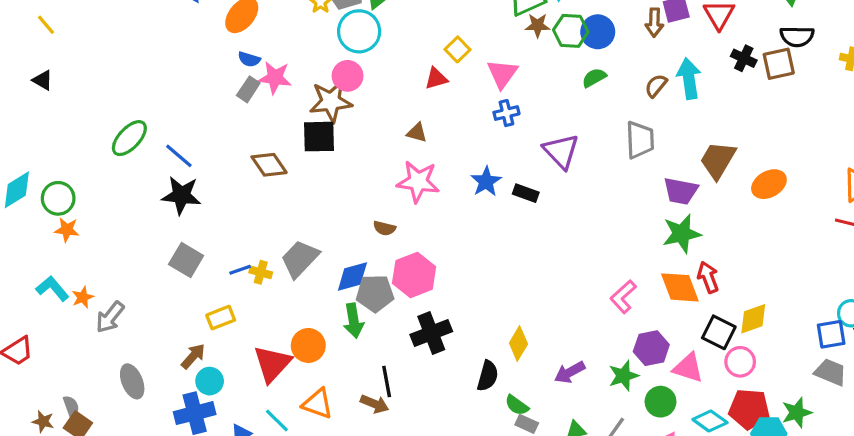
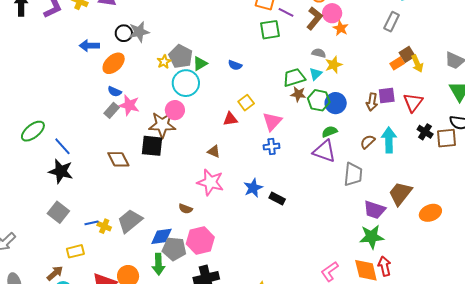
purple triangle: (561, 151) -> (324, 151), moved, turned -35

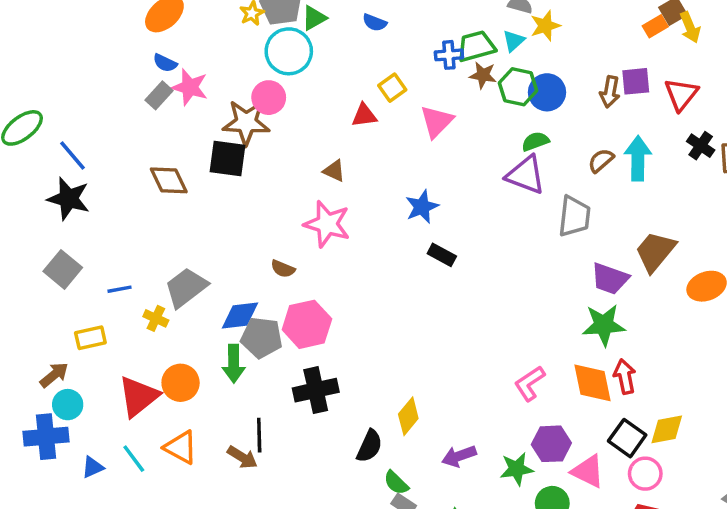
blue cross: (272, 147) -> (449, 55), moved
blue star: (253, 188) -> (422, 207), moved
yellow cross: (104, 226) -> (156, 318), moved

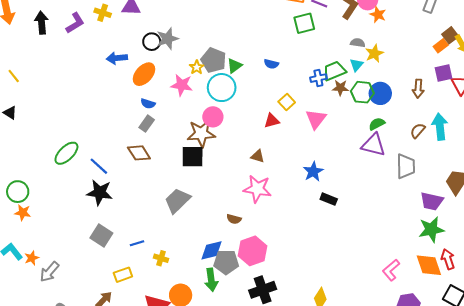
purple square: (636, 81) -> (444, 73), moved
pink star: (190, 87) -> (182, 85), moved
brown diamond: (169, 180) -> (139, 153), moved
gray trapezoid: (186, 287) -> (177, 201), moved

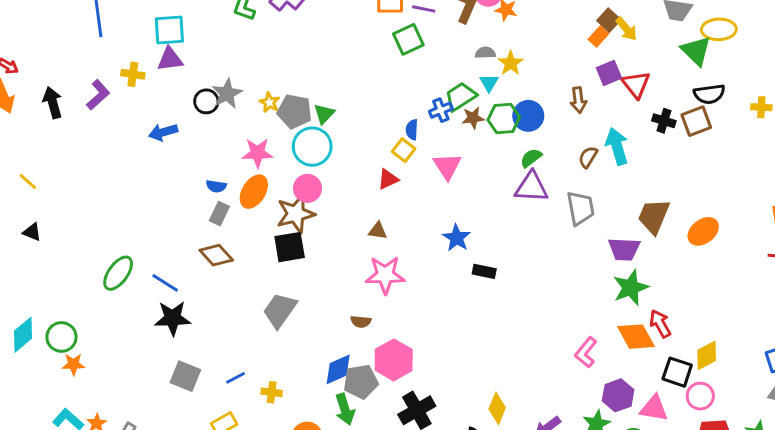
blue semicircle: (271, 64) -> (412, 130), moved, turned 88
yellow star: (197, 67) -> (270, 102), moved
orange ellipse: (144, 74) -> (254, 192), moved

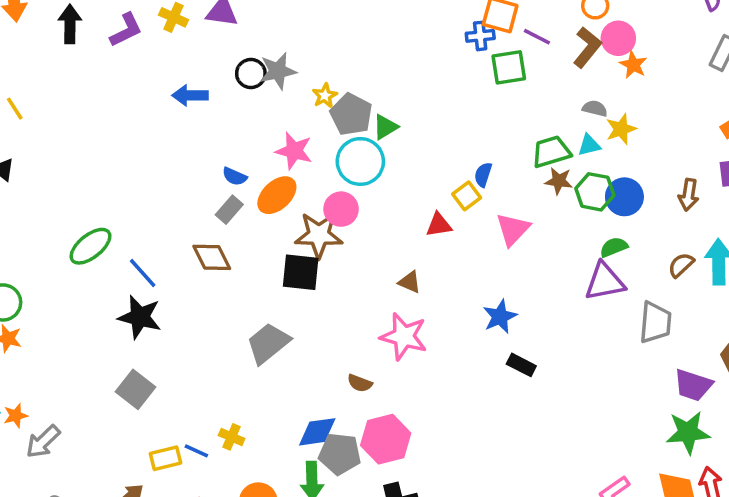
cyan triangle: (489, 83) -> (589, 145), turned 30
blue cross: (441, 110) -> (480, 36), moved
purple triangle: (532, 187) -> (605, 282), turned -30
blue line: (235, 378) -> (196, 451), moved, turned 36

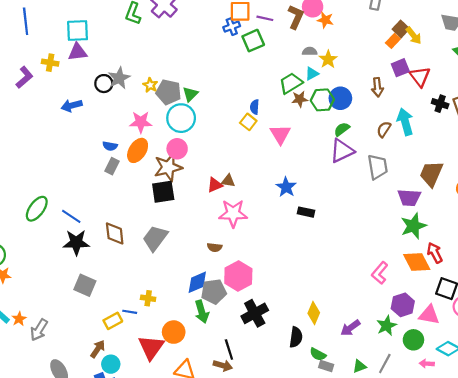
red triangle: (439, 225) -> (215, 185), moved
brown diamond: (212, 257) -> (115, 233), moved, turned 35

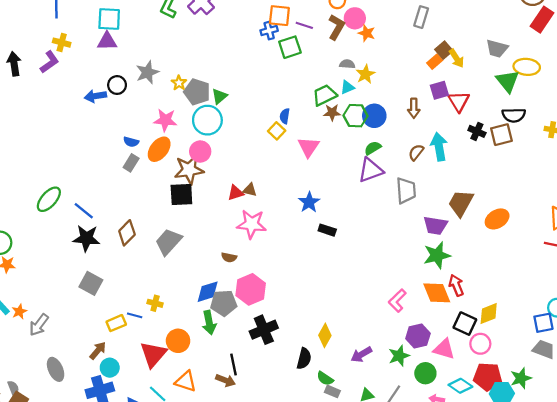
yellow cross: (50, 63) -> (62, 43), moved
black circle: (104, 84) -> (117, 85), moved
brown diamond: (115, 233) -> (127, 233), turned 45

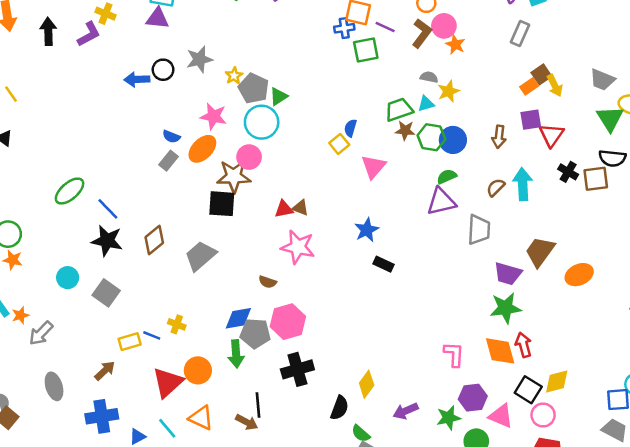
pink L-shape: (397, 301) -> (454, 354), turned 130
cyan circle: (110, 368) -> (68, 278), moved

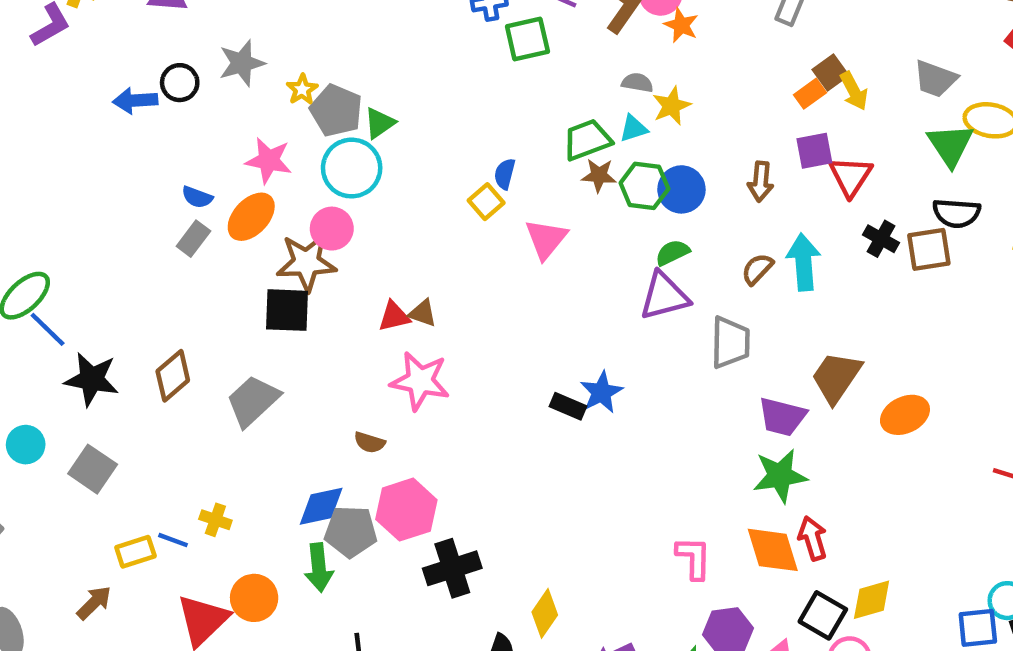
blue line: (108, 209) -> (48, 329), moved
blue star: (367, 230) -> (601, 392), moved
black cross: (297, 369) -> (452, 568), moved

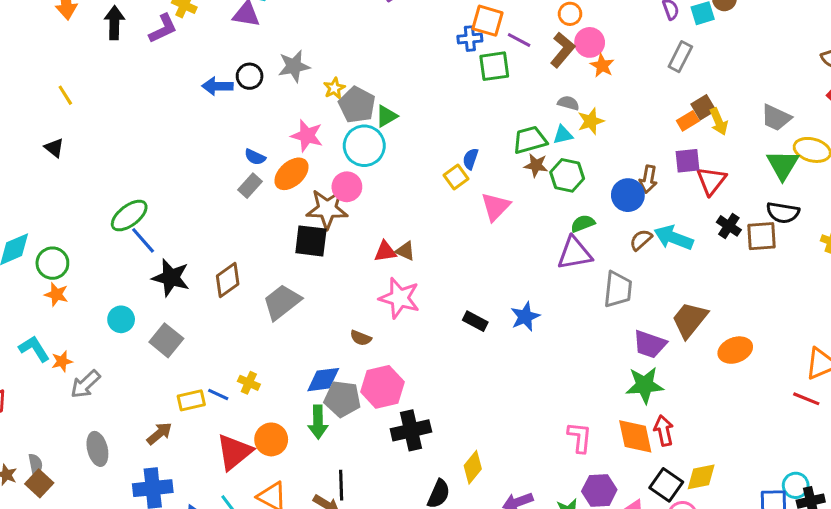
blue circle: (681, 189) -> (628, 195), moved
cyan arrow: (804, 262) -> (674, 238), turned -69
black rectangle: (568, 406) -> (475, 321), moved

